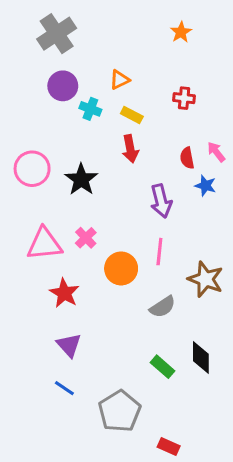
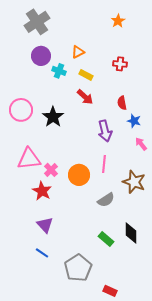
red arrow: (130, 149) -> (85, 97), turned -36
pink arrow: (216, 152) -> (141, 144), moved
pink cross: (86, 238) -> (51, 170), moved

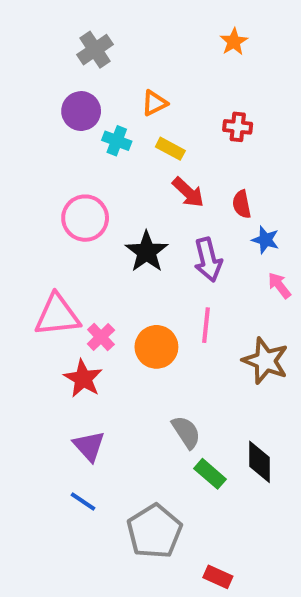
gray cross: (37, 22) -> (95, 50), moved, size x0.7
red arrow: (85, 97) -> (188, 192), moved
pink circle: (21, 110) -> (85, 218), moved
black star: (53, 117) -> (147, 252), moved
gray semicircle: (106, 200) -> (186, 432), moved, turned -90

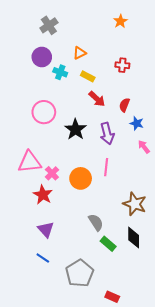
red semicircle: (242, 204) -> (124, 105), turned 32
brown star: (265, 361) -> (135, 204), moved

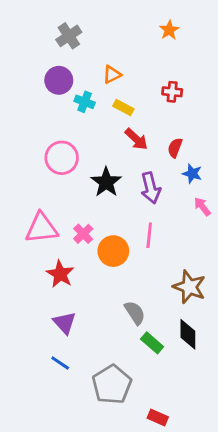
pink cross: (52, 173) -> (83, 234), moved

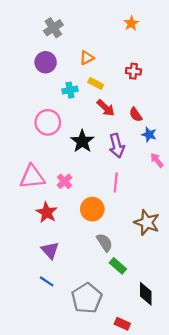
cyan cross: (85, 102) -> (70, 90), moved, turned -32
red semicircle: (175, 148) -> (136, 115), turned -56
orange circle: (113, 251) -> (92, 209), moved
black diamond: (188, 334) -> (146, 294), moved

